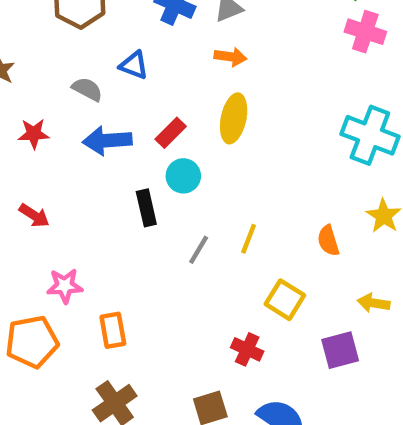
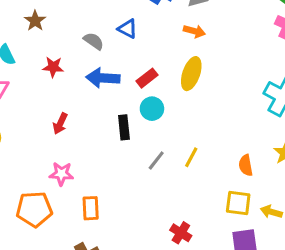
red arrow: (34, 215) -> (60, 124), moved, turned 75
yellow square: (285, 300) -> (238, 203), moved, turned -32

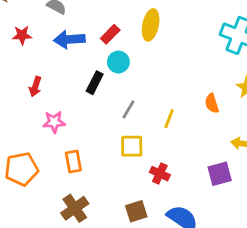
black rectangle: (124, 127) -> (95, 83), turned 40
yellow line: (191, 157) -> (169, 119), moved
pink star: (61, 174) -> (54, 122), moved
yellow square: (238, 203) -> (132, 146), moved

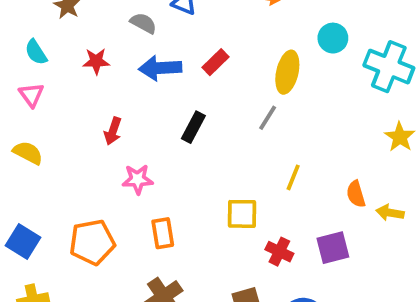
yellow ellipse: (151, 25) -> (287, 72), moved
cyan circle: (118, 62) -> (333, 38), moved
orange semicircle: (212, 103) -> (356, 194), moved
gray line: (128, 109) -> (268, 118), moved
purple square: (220, 174) -> (333, 248), moved

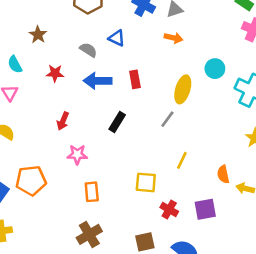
red rectangle: (215, 62) -> (135, 79), turned -60
orange pentagon: (92, 242) -> (31, 181), moved

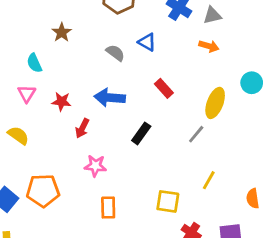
red star: (55, 73) -> (61, 101), moved
red rectangle: (135, 79) -> (164, 88), turned -36
blue arrow: (98, 81) -> (110, 98), moved

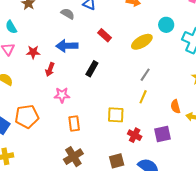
yellow ellipse: (215, 103) -> (142, 42), turned 45
gray line: (196, 134) -> (145, 75), moved

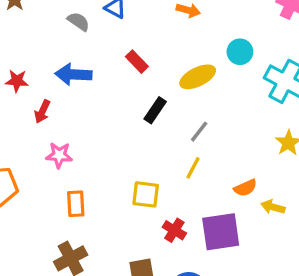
black rectangle: (92, 69) -> (155, 110), moved
orange semicircle: (175, 106) -> (245, 188), turned -104
purple square: (163, 134) -> (221, 232), size x1.4

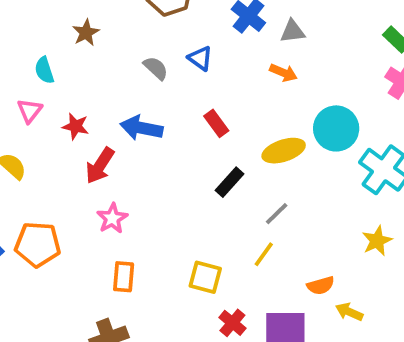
cyan circle: (240, 52) -> (336, 128), size x1.5
red arrow: (42, 111) -> (100, 166), size x1.4
pink star: (59, 155) -> (112, 218), turned 30

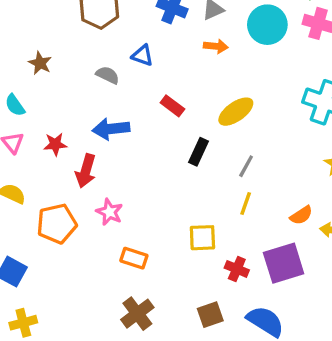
cyan circle: (336, 128) -> (267, 25), moved
orange pentagon: (38, 244) -> (57, 224), moved
orange rectangle: (124, 277) -> (134, 258), turned -60

